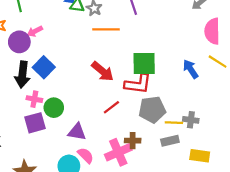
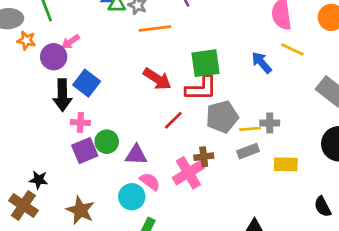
green circle: (54, 108) -> (107, 142), moved

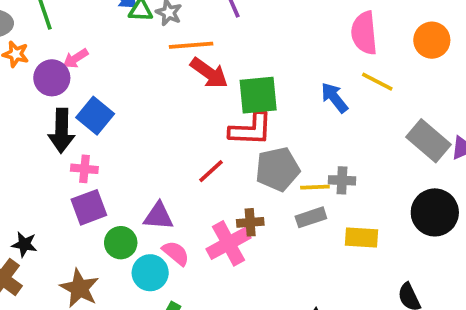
red arrow: (157, 79) -> (209, 73), moved
green circle: (107, 142) -> (121, 243), moved

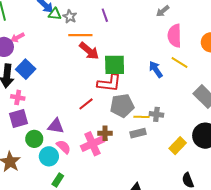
yellow rectangle: (362, 238) -> (178, 146), moved, turned -54

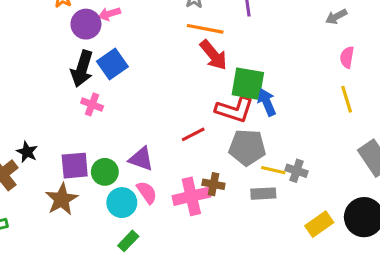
pink semicircle: (175, 36) -> (347, 57), size x0.6
yellow line: (180, 62) -> (347, 99), turned 30
blue arrow: (156, 69) -> (267, 102), moved
purple square: (18, 118) -> (75, 166), moved

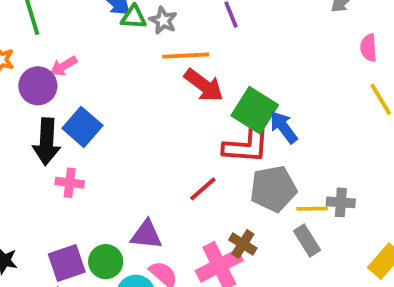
green square: (248, 84) -> (255, 110), turned 36
brown cross: (213, 184) -> (243, 244), turned 35
gray rectangle: (263, 194) -> (307, 240), turned 75

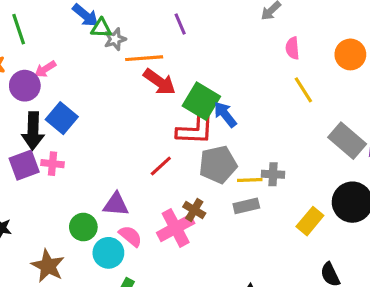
gray star: (163, 20) -> (115, 39), moved, turned 30
gray rectangle: (307, 240) -> (246, 206), turned -70
purple square: (67, 263) -> (24, 165), moved

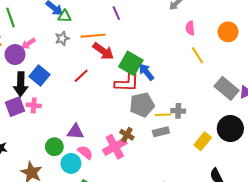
gray star: (115, 39) -> (62, 38), moved
red line: (161, 166) -> (81, 76), moved

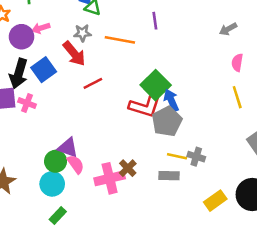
red arrow: (103, 51) -> (74, 54), moved
gray pentagon: (142, 105) -> (167, 121), moved, turned -30
green circle: (54, 147) -> (56, 161), moved
pink semicircle: (85, 152) -> (76, 164), moved

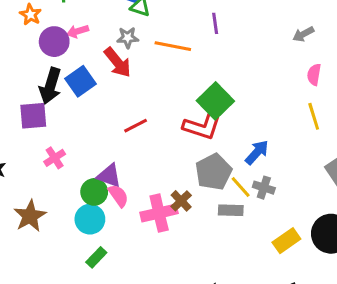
red line: (93, 83) -> (136, 126), moved
blue arrow: (171, 100) -> (257, 152), moved, turned 65
pink cross: (27, 103) -> (55, 158), moved, turned 36
gray pentagon: (167, 121) -> (214, 172), moved
yellow line: (177, 156) -> (241, 187), turned 36

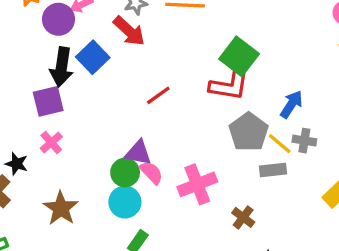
pink cross: (55, 158) -> (51, 143), moved
brown cross: (181, 201) -> (243, 217), moved

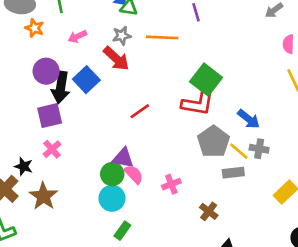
purple circle: (58, 19) -> (46, 71), moved
blue arrow: (291, 104) -> (249, 119), turned 95
pink cross: (197, 184) -> (171, 184), size x0.6
brown star: (61, 208) -> (43, 196), moved

